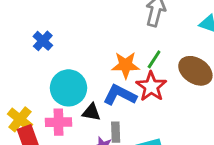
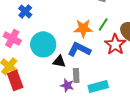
red star: (151, 86) -> (115, 44), moved
pink cross: (58, 122) -> (12, 38), moved, turned 30

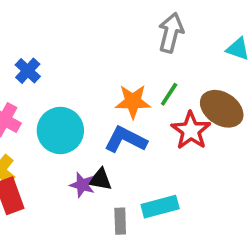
black triangle: (59, 61) -> (100, 179), moved
gray rectangle: (76, 75) -> (120, 221), moved
purple star: (67, 85) -> (82, 185), moved

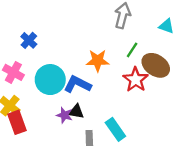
green line: (169, 94) -> (132, 50), moved
blue L-shape: (126, 140) -> (77, 84), moved
cyan rectangle: (160, 207) -> (115, 129), turned 70

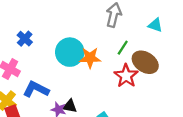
cyan circle: (50, 80) -> (70, 52), moved
blue L-shape: (77, 84) -> (36, 89), moved

